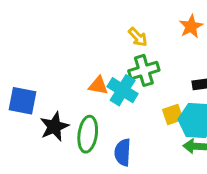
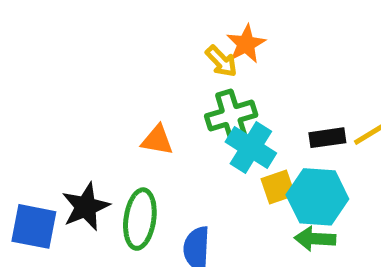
orange star: (191, 26) -> (246, 44), moved
cyan cross: (123, 90) -> (251, 148), moved
blue square: (22, 101) -> (34, 226), moved

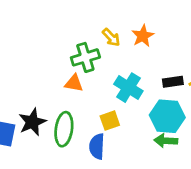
orange star: (246, 44) -> (143, 36), moved
green cross: (231, 115) -> (85, 57), moved
yellow square: (278, 187) -> (110, 121), moved

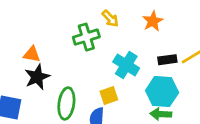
orange star: (143, 36) -> (153, 21), moved
orange triangle: (74, 83) -> (32, 54), moved
black star: (32, 122) -> (37, 77), moved

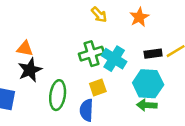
green cross: (86, 37) -> (92, 54), moved

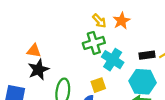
orange star: (139, 17) -> (122, 21), moved
green cross: (92, 54) -> (94, 43), moved

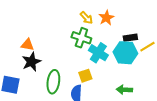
green cross: (94, 43) -> (81, 38), turned 36
black rectangle: (147, 55) -> (130, 38), moved
cyan hexagon: (143, 82) -> (125, 53), moved

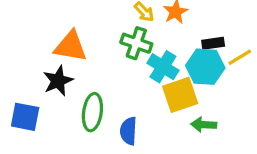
orange triangle: (27, 45) -> (71, 46), moved, size x1.6
yellow square: (85, 76) -> (180, 95), moved, size x1.6

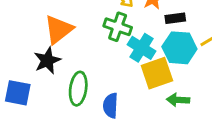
black rectangle: (213, 43) -> (175, 18), moved
orange triangle: (71, 46) -> (59, 30), turned -48

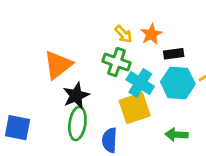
black star: (47, 60) -> (76, 96), moved
yellow square: (157, 73) -> (135, 108), moved

